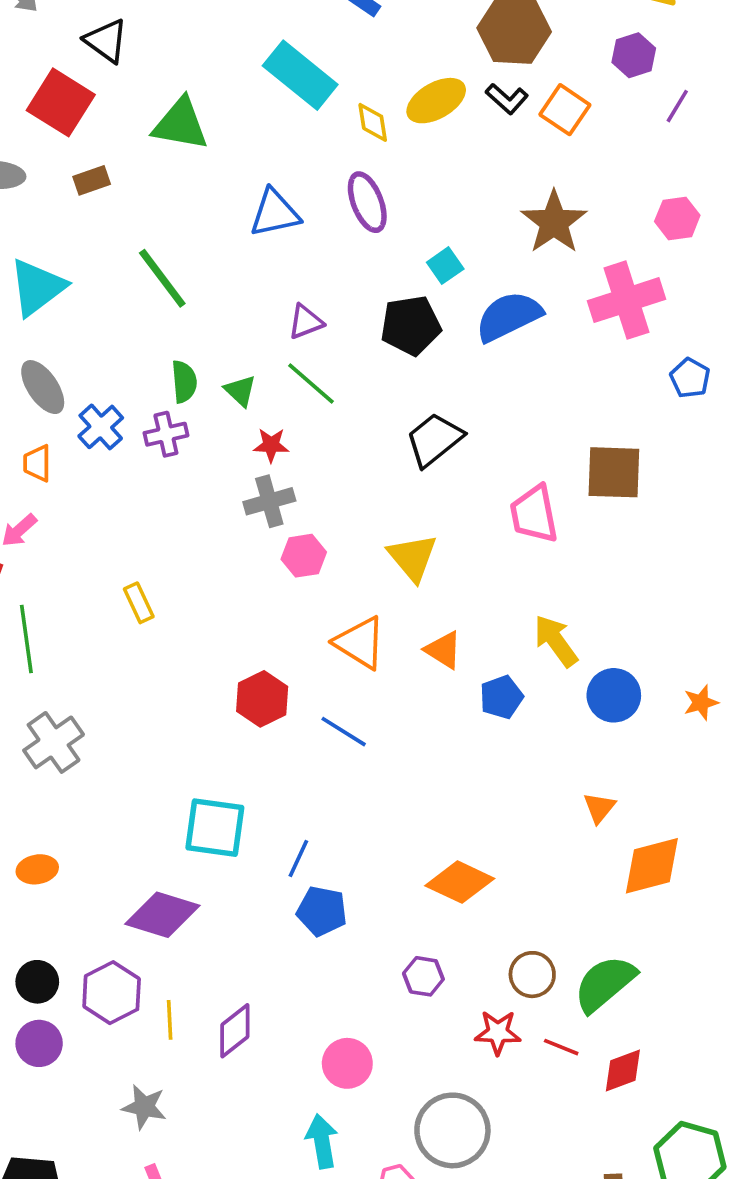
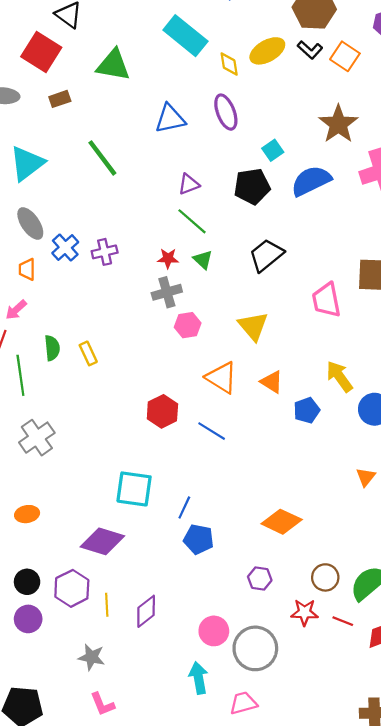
green semicircle: (184, 382) -> (52, 348), moved
green triangle: (240, 391) -> (203, 260), moved
gray circle: (452, 1130) -> (255, 648), moved

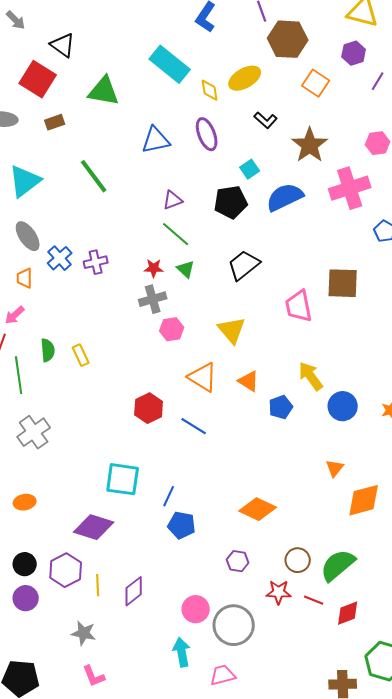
black L-shape: (310, 50) -> (266, 120), moved

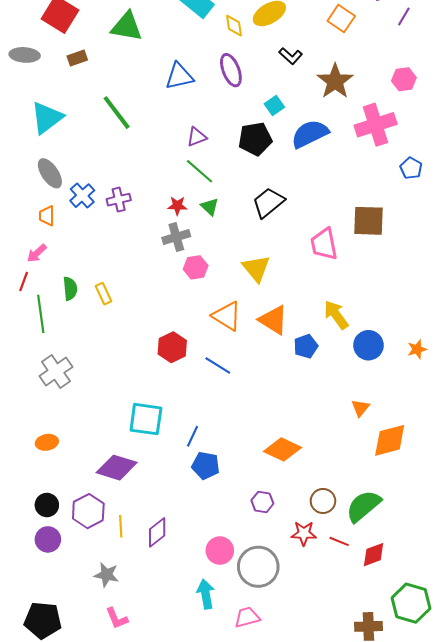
orange triangle: (249, 381) -> (273, 320), size x1.4

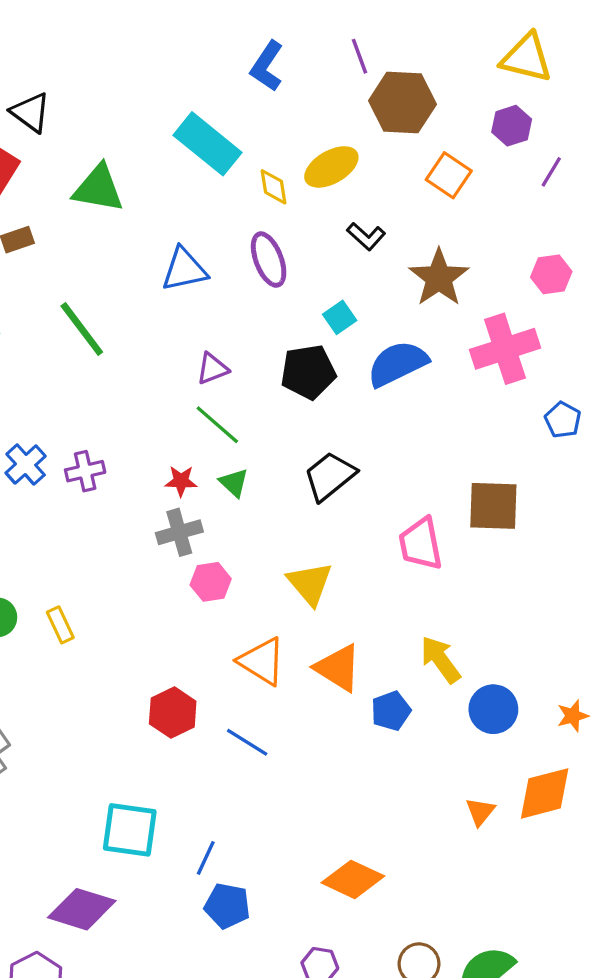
orange diamond: (390, 440) -> (545, 793), moved

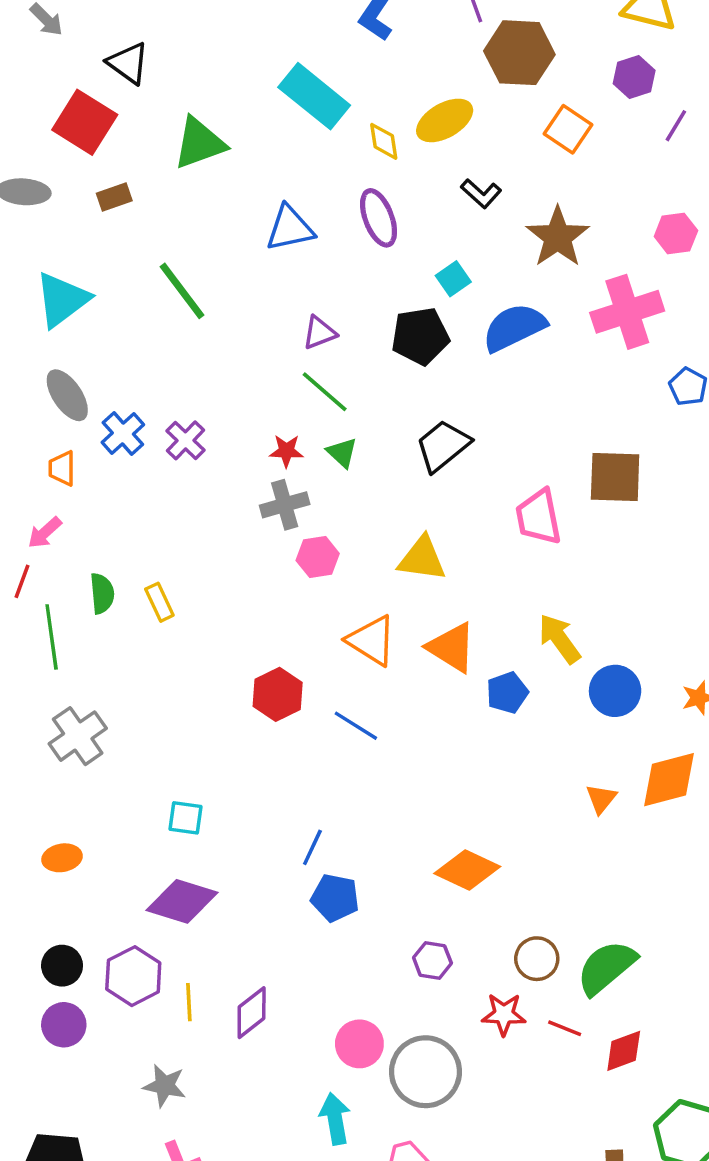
green triangle: (98, 188) -> (199, 143), turned -30
purple cross: (85, 471) -> (186, 440), turned -33
yellow triangle: (310, 584) -> (422, 559), turned -42
cyan square: (130, 830) -> (186, 818), moved, size x0.6

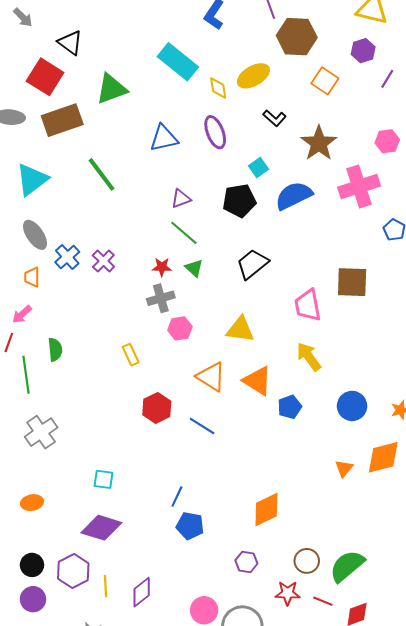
brown rectangle: (114, 197) -> (62, 120), size x2.0
yellow rectangle: (159, 602) -> (131, 355), moved
yellow arrow: (559, 639) -> (309, 357), moved
orange diamond: (467, 870) -> (266, 510), turned -51

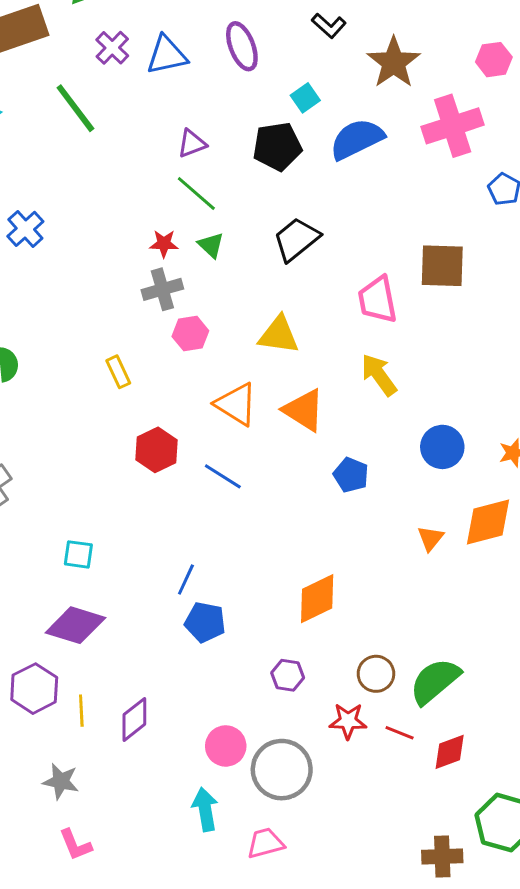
purple cross: (103, 261) -> (112, 48), moved
blue pentagon: (290, 407) -> (351, 475), moved, turned -30

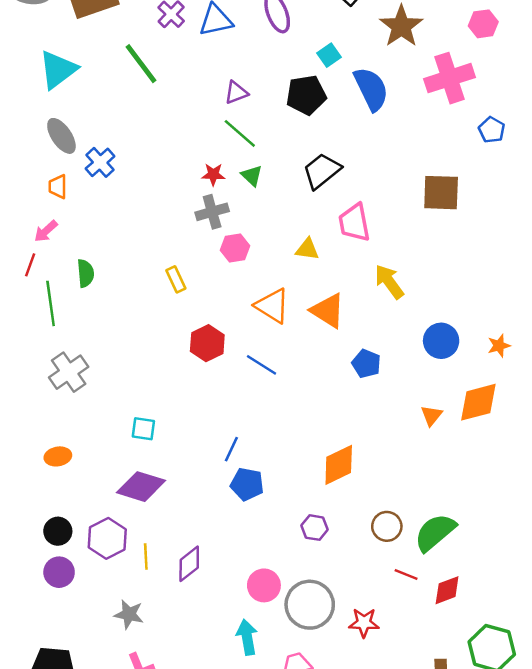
blue semicircle: (357, 139) -> (371, 89), turned 90
pink trapezoid: (377, 300) -> (354, 223), moved
yellow triangle: (279, 335) -> (307, 249), size x0.7
red star: (348, 721) -> (364, 623), moved

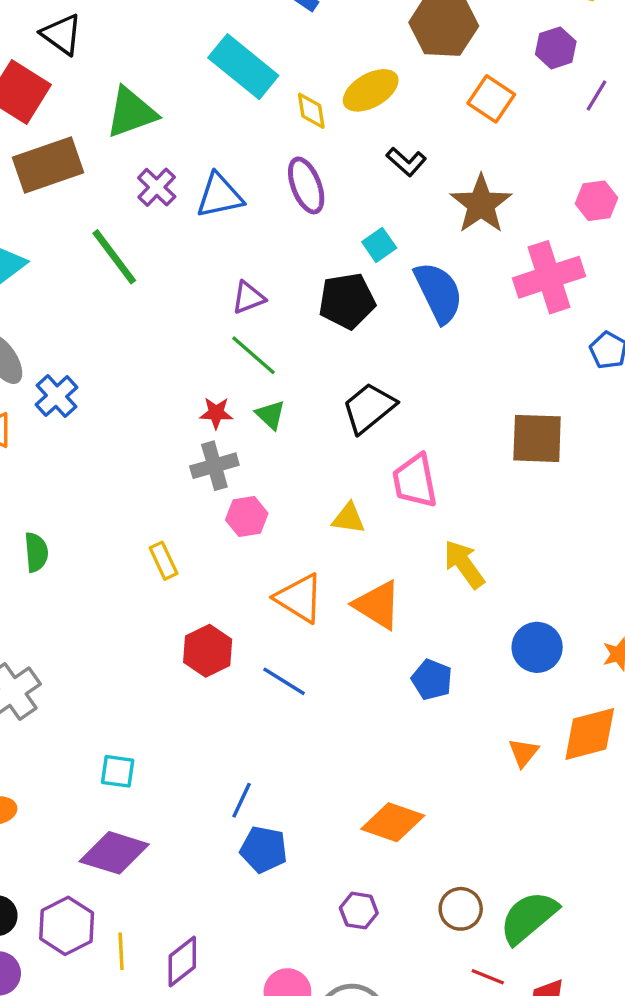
orange diamond: (339, 465) -> (393, 822), turned 45

